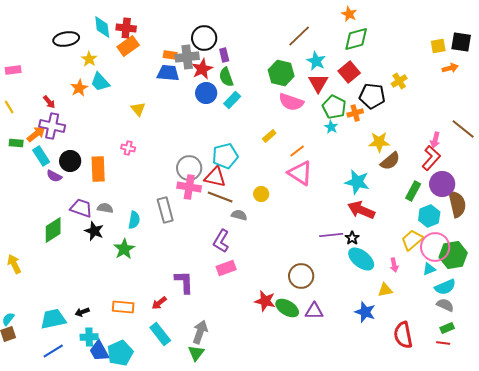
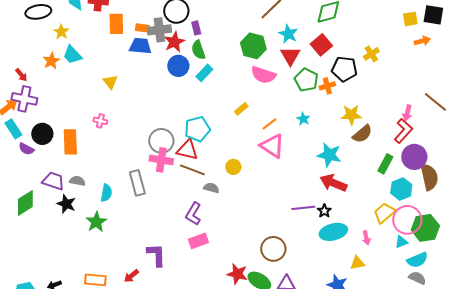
orange rectangle: (128, 46) -> (116, 24), moved, turned -55
cyan star: (331, 127) -> (303, 119), moved
cyan ellipse: (361, 259) -> (333, 232), turned -52

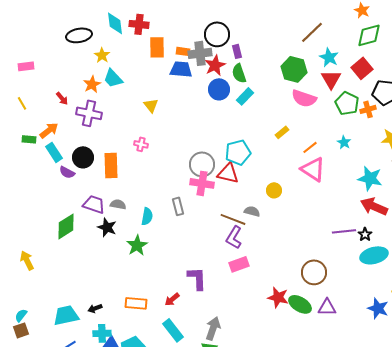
purple cross: (24, 99) -> (89, 113), moved
brown line: (192, 170) -> (233, 219), moved
gray rectangle: (137, 183) -> (178, 206), size x0.7

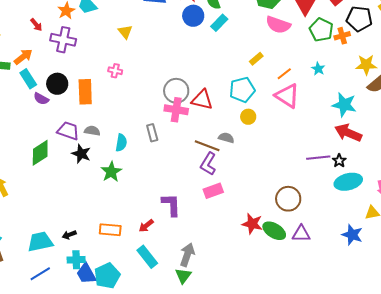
cyan pentagon: (238, 152) -> (242, 90), moved

